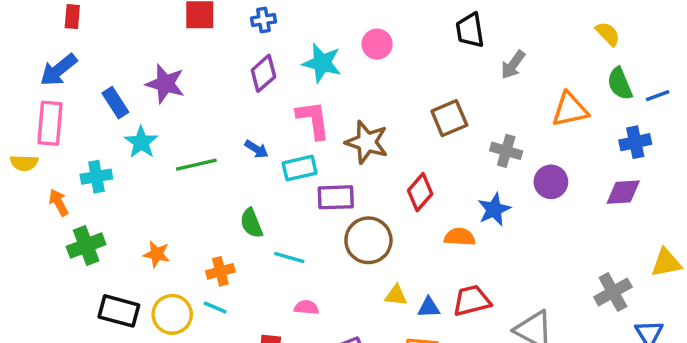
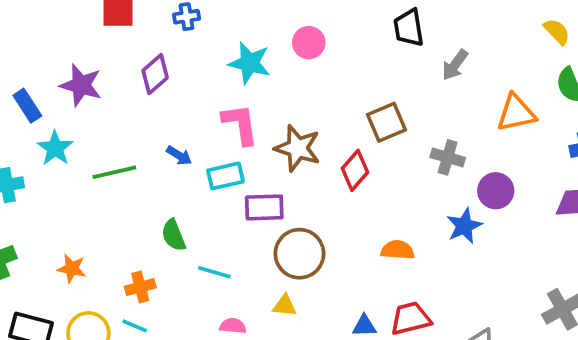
purple diamond: (263, 73) -> (155, 74), moved
red diamond: (420, 192) -> (355, 170), moved
blue star: (494, 209) -> (464, 226), moved
yellow triangle: (396, 295) -> (285, 306), moved

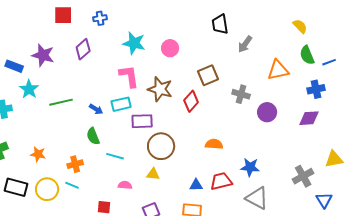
pink circle: (309, 43) -> (170, 48), moved
blue rectangle: (27, 106) -> (14, 66), turned -36
blue arrow: (179, 156) -> (96, 109), moved
blue star: (464, 226) -> (250, 167), moved, turned 30

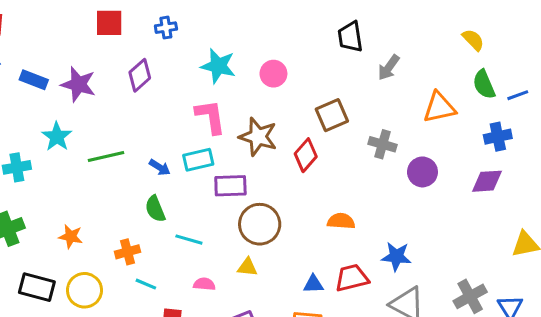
blue rectangle: (14, 66) -> (34, 80), moved
gray cross: (303, 176) -> (470, 296), moved
cyan line: (72, 185) -> (146, 284), moved

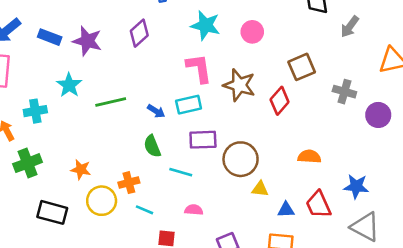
purple rectangle: (230, 186) -> (203, 140), moved
yellow triangle: (247, 267) -> (260, 189), moved
red trapezoid: (352, 278) -> (318, 205), turned -100
yellow circle: (84, 290) -> (102, 201), moved

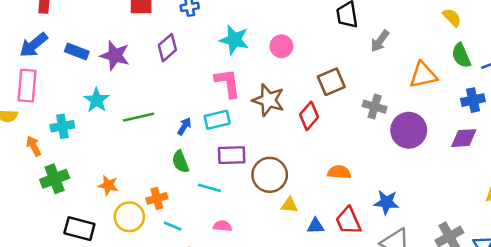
blue arrow: (156, 111) -> (184, 126), turned -90
purple circle: (378, 115) -> (409, 130), size x1.4

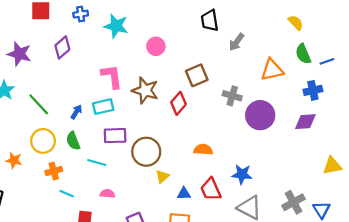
cyan star: (234, 40) -> (116, 26), moved
green line: (138, 117) -> (39, 104), turned 60
yellow triangle: (289, 205) -> (162, 176), turned -48
yellow circle: (129, 217) -> (43, 141), moved

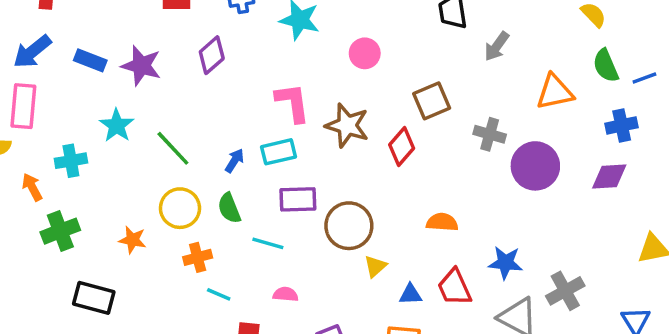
gray cross: (294, 202) -> (565, 291), moved

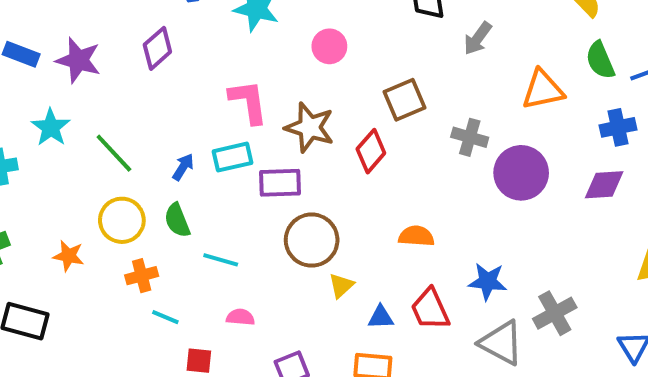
purple rectangle: (298, 199) -> (280, 183), moved

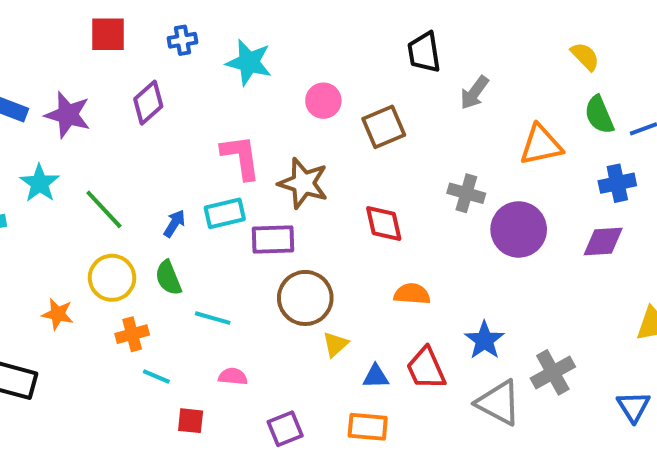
brown square: (405, 100) -> (384, 127), moved
red diamond: (371, 151) -> (384, 223), moved, turned -54
blue star: (488, 282) -> (484, 340), turned 30

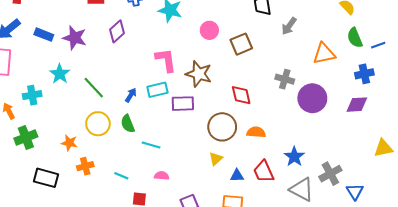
brown circle: (305, 298) -> (222, 127), moved
orange cross: (132, 334) -> (85, 166), moved
blue triangle: (633, 407) -> (355, 192), moved

